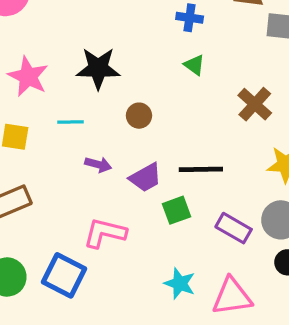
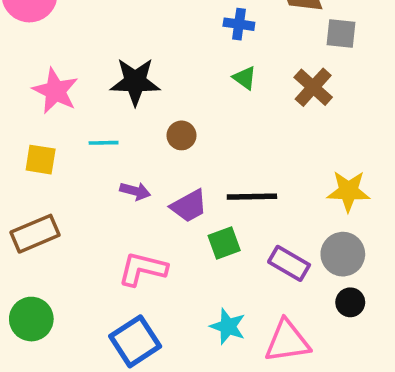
brown cross: (255, 104) -> (313, 87), moved
blue square: (64, 275) -> (135, 341), moved, turned 30

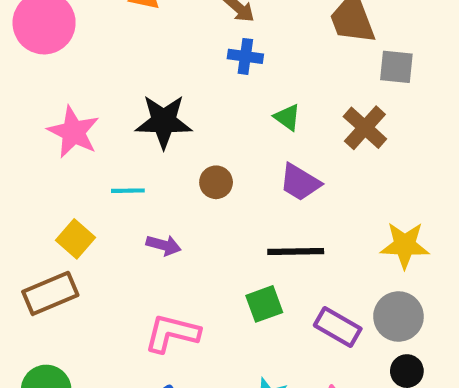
blue cross: (239, 24) -> (245, 56), moved
yellow square: (41, 160) -> (75, 239), moved, turned 32
purple trapezoid: (189, 206) -> (300, 182), moved, turned 60

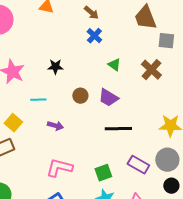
blue cross: (245, 56) -> (94, 36), turned 35
black star: (164, 121) -> (55, 67), size x0.6
purple trapezoid: (300, 182) -> (108, 98), moved
green square: (264, 304) -> (103, 173), moved

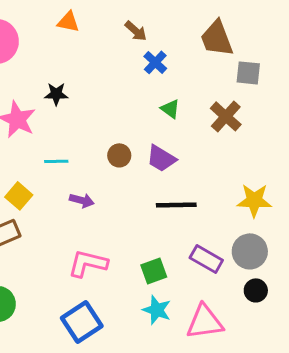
blue cross: (94, 36) -> (155, 62), moved
black star: (55, 67) -> (56, 94), moved

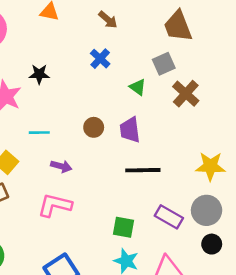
blue cross: (155, 62) -> (100, 59), moved
gray square: (248, 73) -> (164, 64), moved, turned -30
purple trapezoid: (161, 158) -> (130, 130), turned 52
pink L-shape: (88, 263) -> (55, 205), moved
green square: (154, 271) -> (123, 227), turned 30

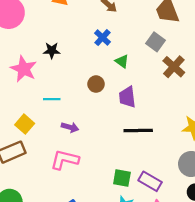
gray square: (164, 64) -> (155, 42), turned -30
green triangle: (138, 87) -> (122, 61), moved
brown circle: (94, 127) -> (96, 84), moved
purple rectangle: (169, 217) -> (150, 181), moved

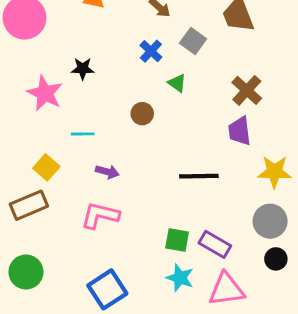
gray square: (155, 42) -> (193, 41), moved
purple trapezoid: (127, 97) -> (240, 131), moved

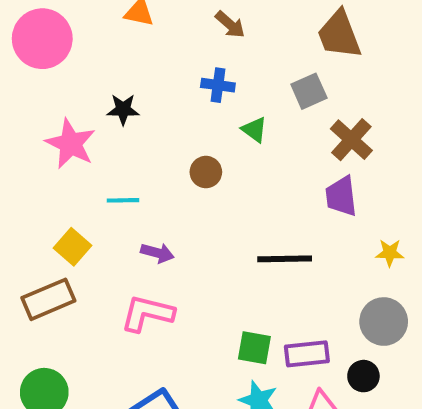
gray square: (193, 41) -> (309, 91), moved, turned 30
blue cross: (151, 51) -> (218, 85), turned -35
yellow star: (274, 172) -> (390, 253), size x0.6
purple rectangle: (215, 244) -> (307, 354), turned -36
black circle: (276, 259) -> (363, 376), moved

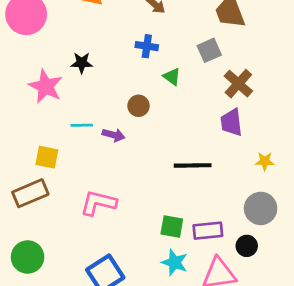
yellow square: (73, 247) -> (47, 157), turned -30
purple arrow: (157, 253) -> (114, 135), moved

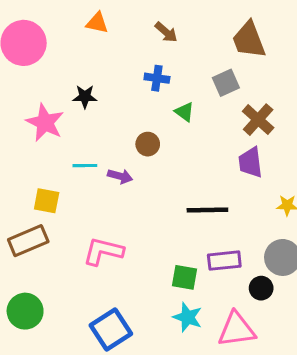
purple rectangle: (208, 231) -> (224, 261), moved
black circle: (247, 246) -> (261, 288), moved

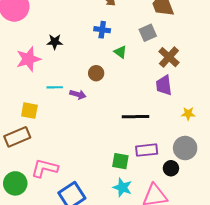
pink star: (45, 123) -> (28, 59), turned 30
pink L-shape: (103, 251) -> (45, 168), moved

